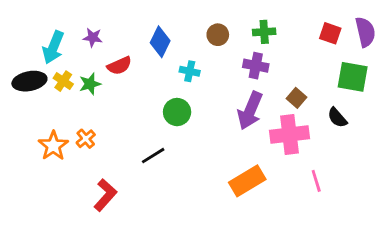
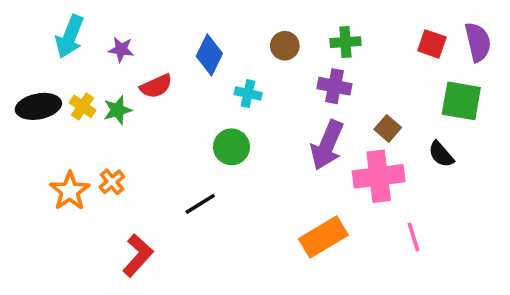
cyan arrow: (53, 47) -> (70, 37), moved

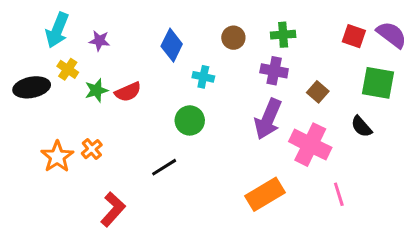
purple semicircle: (478, 42) -> (392, 35), turned -40
red semicircle: (156, 86) -> (128, 92), moved
yellow cross: (83, 106) -> (68, 69), moved
brown square: (388, 128) -> (318, 92), moved
pink cross: (379, 176) -> (310, 145), turned 33

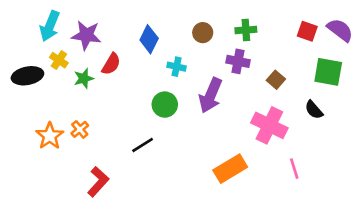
purple star: (99, 41) -> (86, 35), size x1.6
red semicircle: (128, 92) -> (111, 64), moved, turned -35
purple arrow: (268, 119) -> (211, 95), moved

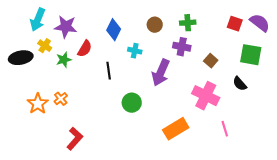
green circle: (165, 105) -> (132, 103), moved
black line: (143, 145) -> (109, 71), moved, turned -66

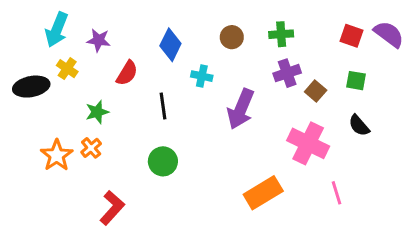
purple star: (66, 27) -> (99, 40), size x0.7
purple cross: (182, 47) -> (287, 73), moved, turned -30
green square: (251, 55) -> (356, 81), moved, size x0.6
green star: (64, 60) -> (97, 112), moved
green circle: (132, 103) -> (163, 161), moved

